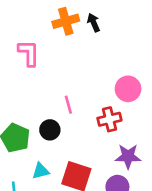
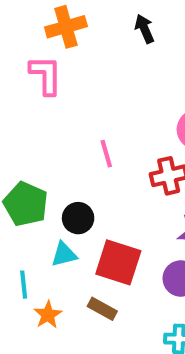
orange cross: (66, 21) -> (66, 27), moved
black circle: (50, 130) -> (78, 218), moved

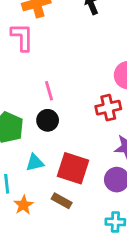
pink line: (106, 154) -> (49, 91), moved
black circle: (78, 218) -> (48, 120), moved

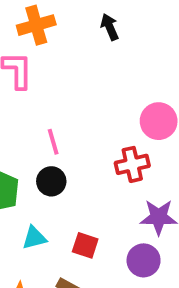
red square: (73, 168) -> (85, 245), size x0.6

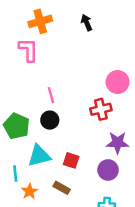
cyan triangle: (34, 238) -> (39, 156), size x1.5

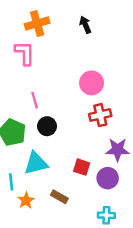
pink circle: (118, 82) -> (92, 83), moved
pink line: (51, 95) -> (35, 100), moved
red square: (71, 160) -> (82, 167), moved

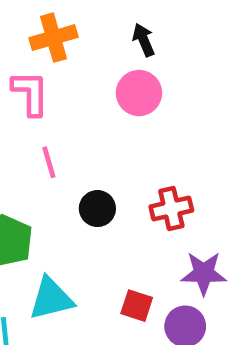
pink circle: (92, 83) -> (139, 93), moved
pink line: (35, 100) -> (49, 162), moved
black circle: (47, 126) -> (97, 209), moved

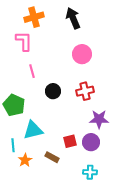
black arrow: (144, 40) -> (73, 18), size x1.5
pink circle: (139, 93) -> (82, 54), moved
red square: (137, 306) -> (70, 141), moved, turned -32

